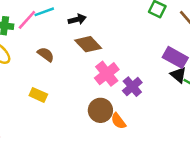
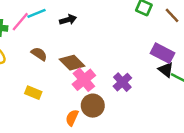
brown diamond: (88, 44) -> (72, 63), moved
pink cross: (107, 74) -> (84, 80), moved
orange semicircle: (118, 121) -> (72, 118), moved, turned 63

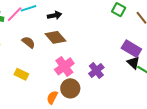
brown diamond: (72, 63) -> (55, 37), moved

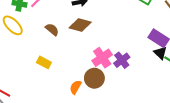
brown diamond: (55, 37) -> (80, 25), turned -35
pink cross: (64, 66) -> (102, 58), moved

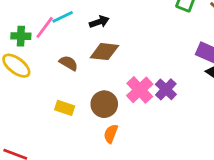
brown circle: (94, 78) -> (104, 104), moved

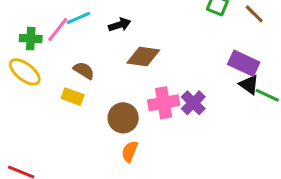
brown diamond: (104, 52) -> (143, 57), moved
pink cross: (140, 90) -> (164, 103), turned 32
yellow rectangle: (65, 108) -> (73, 97), moved

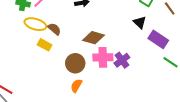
brown diamond: (143, 57) -> (93, 38), moved
yellow ellipse: (25, 72) -> (35, 24), moved, turned -30
black triangle: (249, 85) -> (140, 22), moved

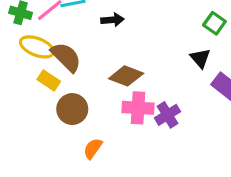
brown semicircle: (54, 29) -> (66, 57), size x1.5
brown circle: (75, 63) -> (72, 109), moved

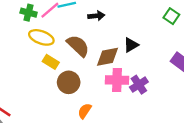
brown semicircle: (66, 57) -> (78, 46), moved
black triangle: (200, 58) -> (131, 45), moved, turned 42
brown diamond: (126, 76) -> (108, 57), turned -30

